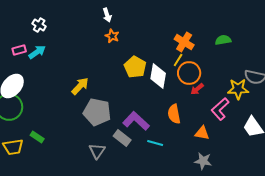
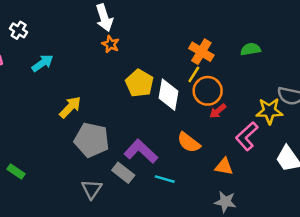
white arrow: (107, 15) -> (104, 18), size x1.5
cyan arrow: (37, 52) -> (42, 63), moved
orange semicircle: (174, 114) -> (189, 143), turned -42

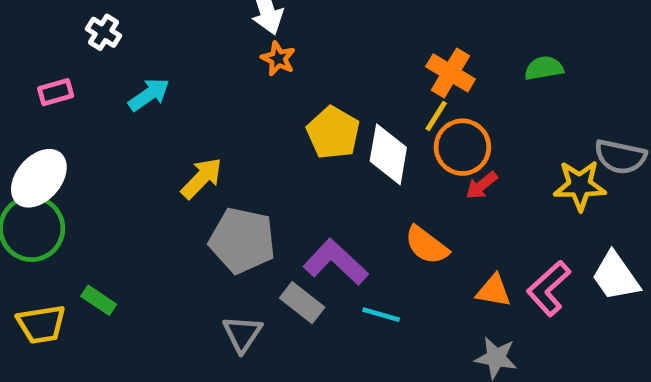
pink L-shape: (247, 136) -> (549, 288), moved

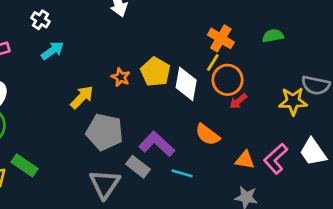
white cross: (103, 32) -> (41, 20), moved
orange star: (278, 59) -> (121, 77), moved
green rectangle: (99, 300) -> (24, 165), size x1.4
gray triangle: (242, 334) -> (105, 184), size x1.4

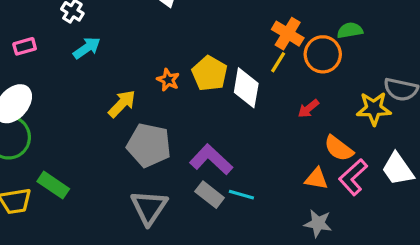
orange circle: (228, 80) -> (323, 54), moved
orange semicircle: (207, 135) -> (339, 148), moved
gray rectangle: (138, 167) -> (210, 195), moved

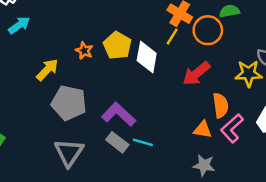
red arrow: (308, 109) -> (196, 74), size x1.6
orange semicircle: (339, 148) -> (221, 105), turned -135

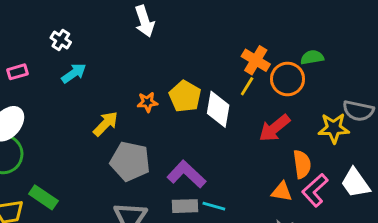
orange star: (84, 51) -> (147, 102), turned -30
gray rectangle: (117, 142) -> (185, 206), turned -40

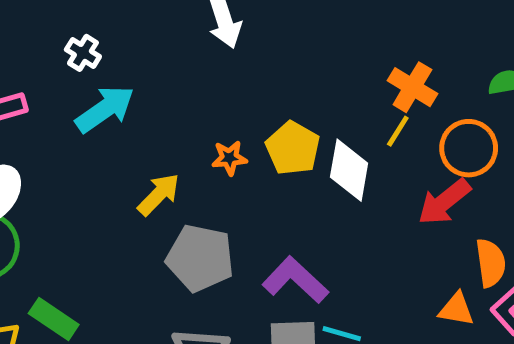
cyan arrow: (74, 73) -> (105, 109), size x1.4
orange circle: (288, 79) -> (469, 148), moved

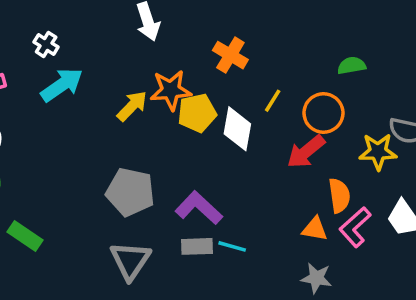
orange cross: (412, 87) -> (230, 55), moved
yellow pentagon: (293, 148) -> (197, 113), turned 30
orange star: (229, 158) -> (171, 90), moved, size x1.6
yellow arrow: (159, 195) -> (132, 106), moved

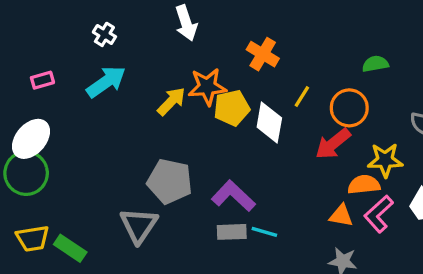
white cross: (46, 44) -> (104, 34), moved
yellow star: (378, 152) -> (385, 160), moved
orange semicircle: (339, 196) -> (364, 185), turned -88
green rectangle: (25, 236) -> (70, 248), moved
gray triangle: (130, 260) -> (139, 225), moved

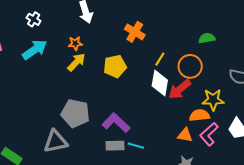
orange star: (207, 87) -> (75, 43), moved, size x0.6
white diamond: (269, 123) -> (160, 83), moved
gray triangle: (139, 225) -> (55, 141), turned 45

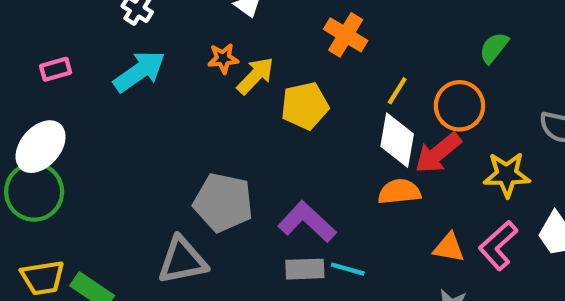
green semicircle: (207, 38) -> (494, 48), turned -42
yellow arrow: (76, 62) -> (255, 76), moved
orange semicircle: (199, 115) -> (399, 192), moved

